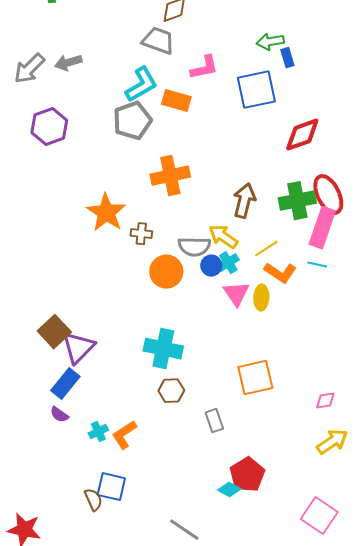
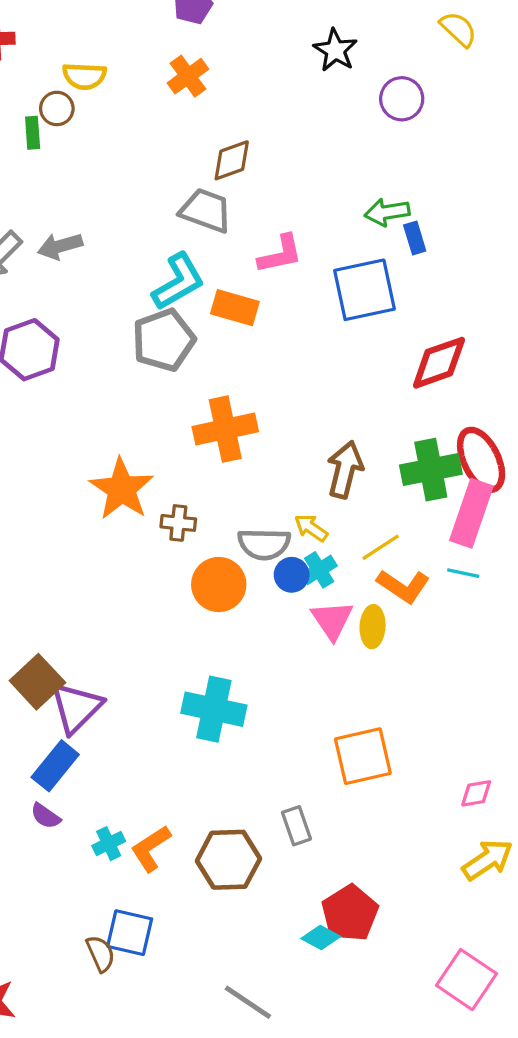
yellow arrow: (223, 237) -> (311, 528), size x0.7
brown hexagon: (171, 391) -> (228, 860), moved, size x1.5

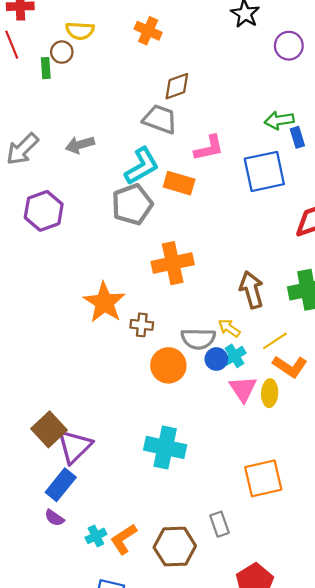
orange cross: (188, 76) -> (148, 31), turned -30
gray arrow: (60, 246) -> (80, 145), moved
brown arrow: (345, 470) -> (252, 290), turned -30

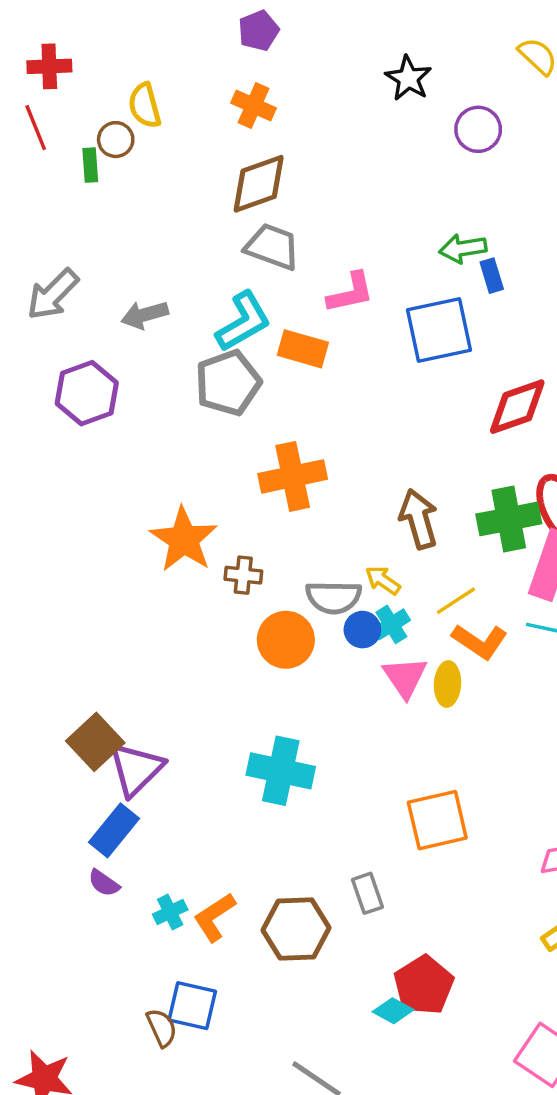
yellow semicircle: (80, 31) -> (145, 106), turned 72
brown diamond: (177, 86) -> (259, 184), moved, size x1.4
gray arrow: (80, 145) -> (145, 315), moved

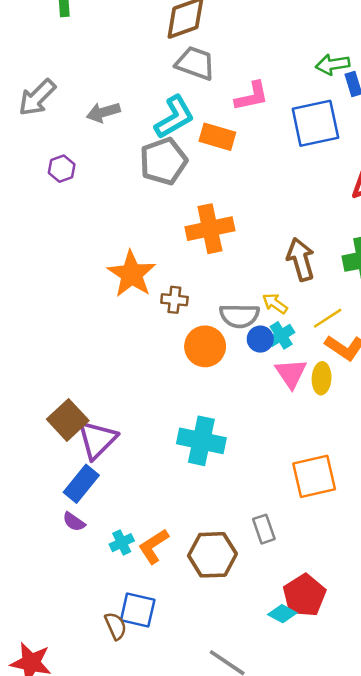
purple hexagon: (87, 393) -> (62, 169), size x0.6

